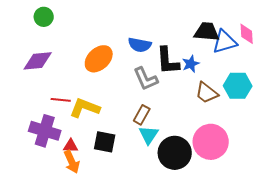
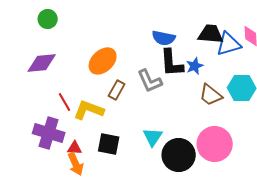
blue semicircle: (140, 45) -> (164, 38), moved
red line: (61, 100) -> (65, 102), turned 54
brown rectangle: (142, 115) -> (117, 90), moved

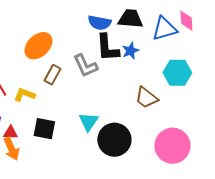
black trapezoid: (211, 34) -> (130, 19), moved
brown trapezoid: (211, 95) -> (146, 98), moved
yellow L-shape: (89, 110) -> (24, 95), size x0.7
pink circle: (215, 144) -> (172, 146), moved

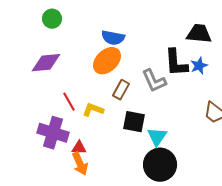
blue semicircle: (99, 23) -> (113, 38), moved
black square: (44, 129) -> (134, 122), moved
black circle: (114, 140) -> (160, 165), moved

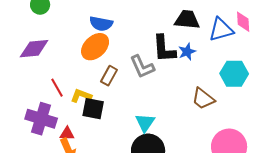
black square: (134, 122) -> (93, 109), moved

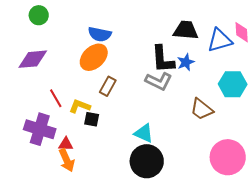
gray L-shape: (142, 67) -> (159, 81), moved, turned -40
black square: (93, 109) -> (92, 119), size x0.7
cyan triangle: (145, 123) -> (144, 133), turned -40

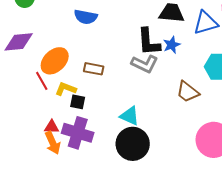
orange ellipse: (94, 57) -> (55, 61), moved
brown rectangle: (108, 86) -> (94, 69), turned 72
purple cross: (40, 129) -> (78, 133), moved

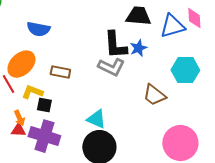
blue semicircle: (86, 17) -> (38, 29), moved
orange arrow: (53, 143) -> (19, 118), moved, size x0.7

